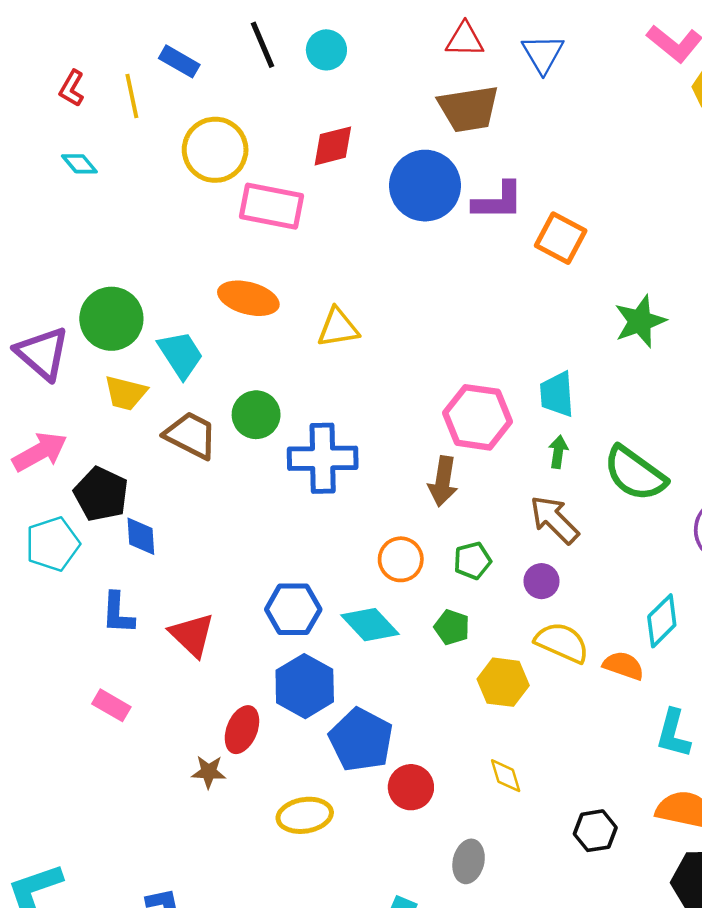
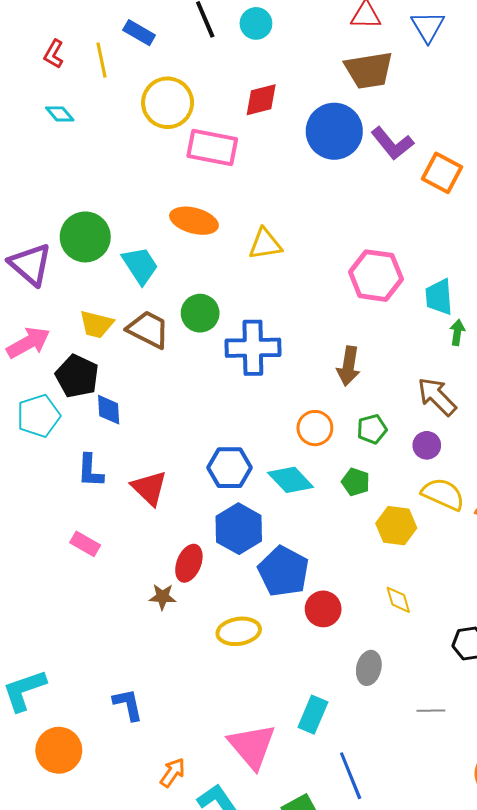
purple L-shape: (498, 201) -> (392, 143), turned 51
yellow trapezoid: (126, 393) -> (96, 324), moved
pink hexagon: (478, 417) -> (376, 276), moved
green arrow: (558, 452) -> (457, 332), moved

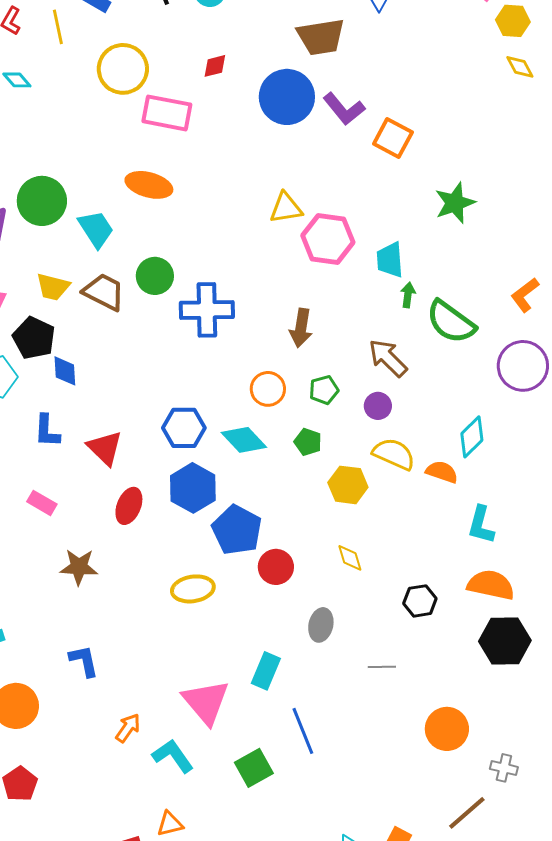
red diamond: (261, 100) -> (215, 66), size x0.7
yellow triangle: (265, 244) -> (286, 208), moved
red ellipse: (189, 563) -> (129, 506), moved
brown star: (162, 597) -> (79, 567), moved, size x1.4

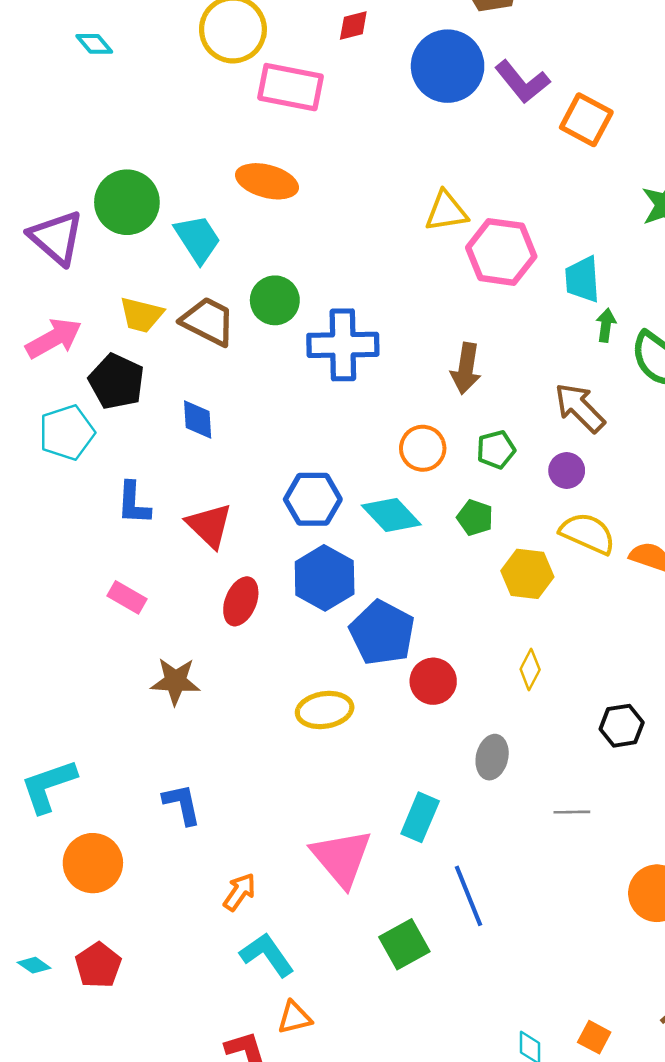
blue diamond: (65, 371) -> (198, 419), moved
yellow diamond: (350, 558) -> (530, 669), turned 44
cyan L-shape: (173, 756) -> (267, 955), moved

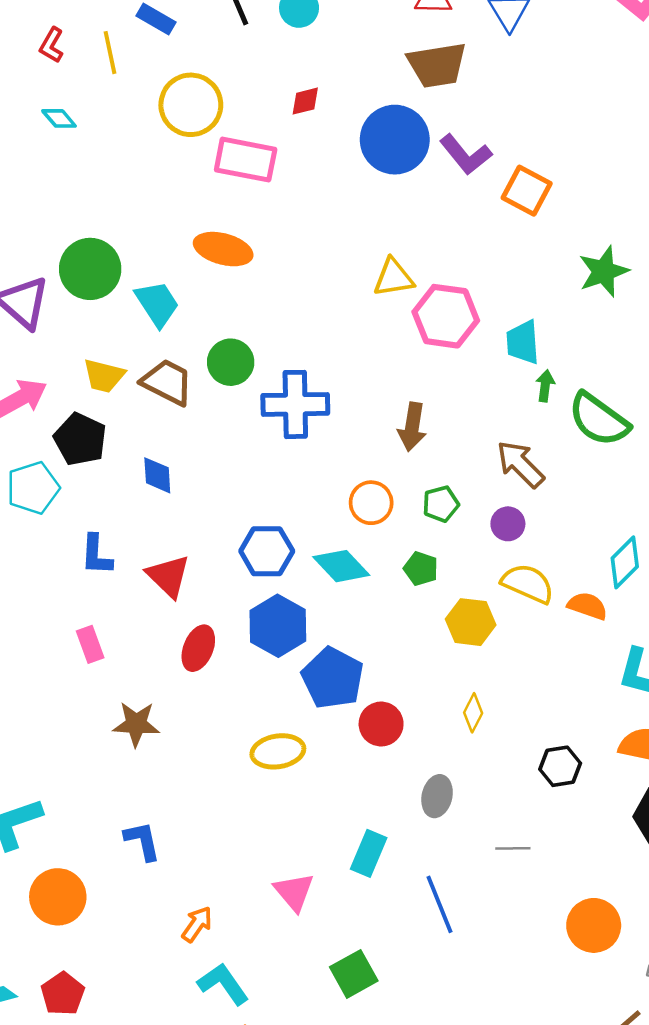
pink rectangle: (127, 597) -> (90, 644), turned 40
pink triangle: (342, 858) -> (294, 892), size x0.7
blue line: (469, 896) -> (440, 904), moved

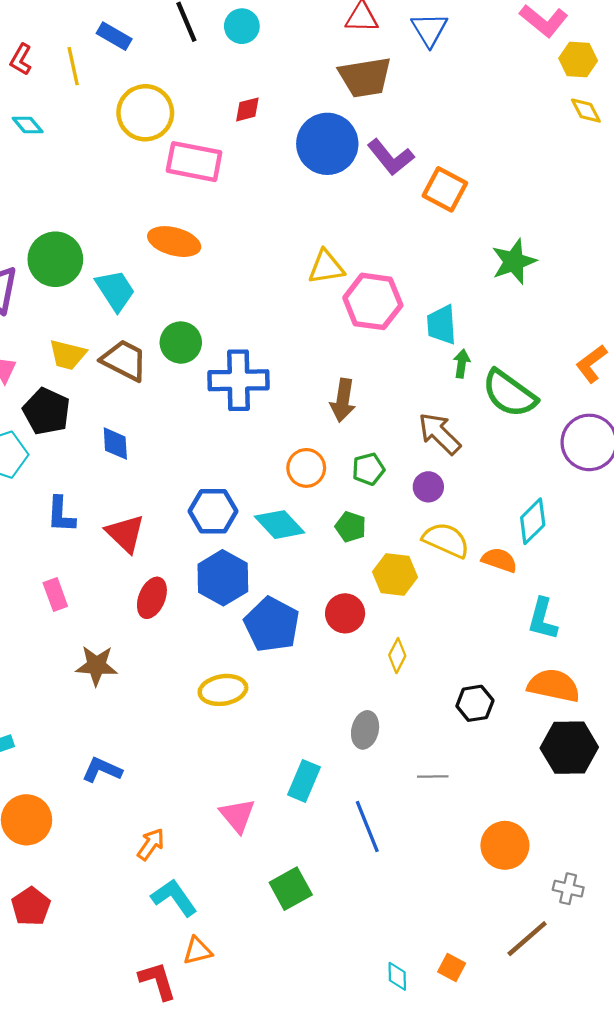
red circle: (381, 724) -> (345, 613), moved
blue L-shape: (142, 841) -> (102, 770), turned -54

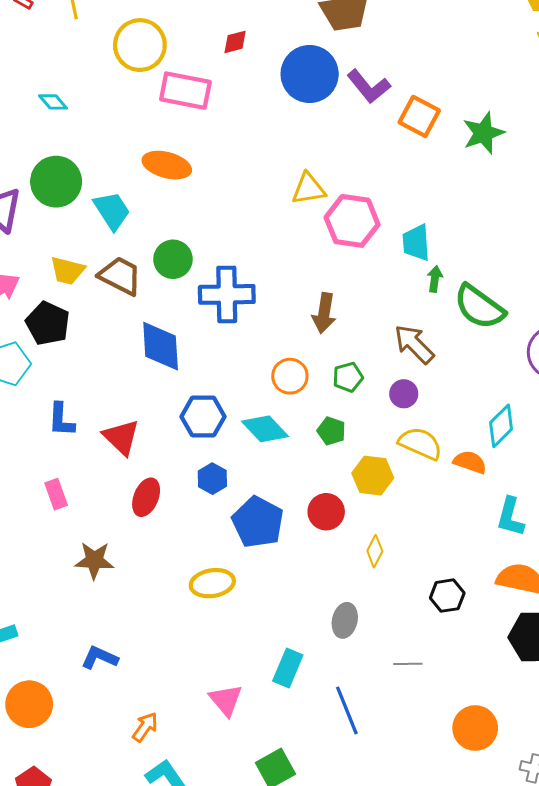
cyan diamond: (28, 125) -> (53, 102), moved
green star: (514, 261) -> (483, 133), moved
blue diamond: (115, 444) -> (161, 346), moved, size x1.6
blue hexagon: (223, 578) -> (212, 479), size x0.6

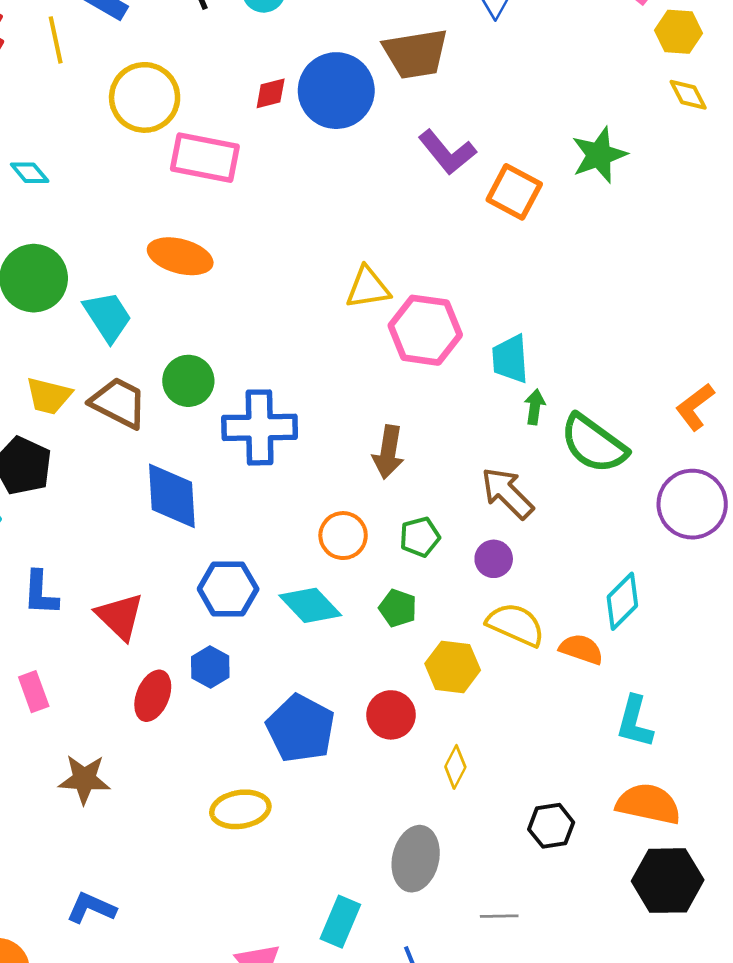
blue circle: (310, 74) -> (336, 91), moved
green star: (483, 133) -> (599, 155), moved
blue hexagon: (212, 479) -> (210, 667), moved
gray ellipse: (345, 620) -> (416, 859), size x1.4

